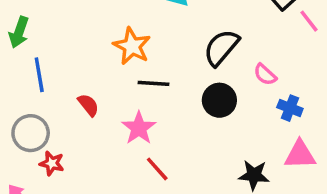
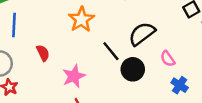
black line: (154, 83) -> (111, 51), moved, turned 35

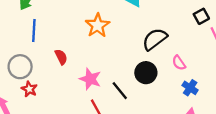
black line: (111, 51) -> (120, 91), moved
pink star: (74, 76) -> (90, 79), turned -30

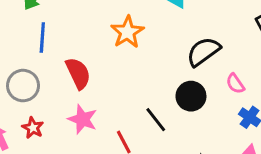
red semicircle: (61, 57) -> (78, 73), size x1.5
pink star: (90, 79) -> (83, 119), moved
red star: (29, 89) -> (33, 128), moved

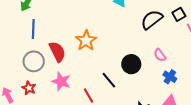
orange star: (127, 32) -> (86, 41), moved
black semicircle: (203, 52) -> (152, 20), moved
gray circle: (23, 86) -> (34, 61), moved

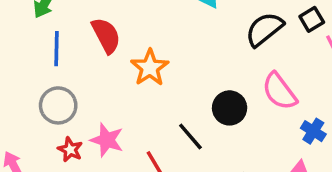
red semicircle: (57, 52) -> (106, 35), moved
pink semicircle: (160, 55) -> (279, 91), size x1.6
blue cross: (170, 77) -> (313, 131), moved
red star: (29, 88) -> (70, 149), moved

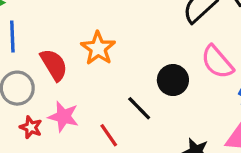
red semicircle: (106, 35) -> (54, 65), moved

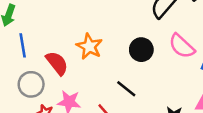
black circle: (173, 80) -> (141, 50), moved

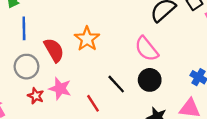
pink semicircle: (182, 46) -> (147, 49), moved
black circle: (141, 50) -> (150, 80), moved

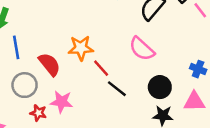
orange star: (87, 39) -> (81, 48), turned -30
black circle: (150, 80) -> (160, 87), moved
red line: (93, 103) -> (101, 68), moved

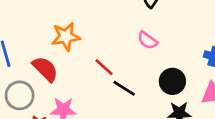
orange star: (81, 48) -> (66, 37), moved
pink semicircle: (142, 49) -> (147, 40), size x0.7

